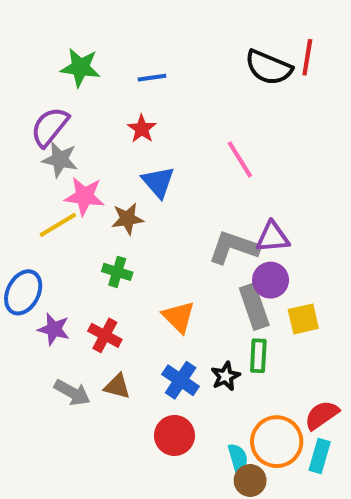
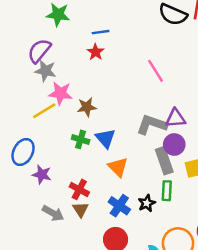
blue line: (152, 78) -> (101, 32), moved
blue triangle: (158, 182) -> (106, 138), moved
red cross: (105, 335) -> (79, 189), moved
brown triangle: (117, 386) -> (81, 209), turned 42

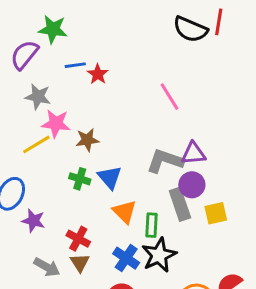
blue line: (101, 32) -> (75, 65), moved
purple semicircle: (39, 51) -> (24, 55), moved
green rectangle: (167, 191) -> (152, 225), moved
black star: (147, 203) -> (159, 255), size x1.6

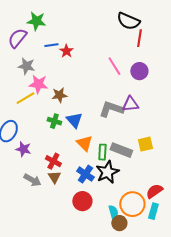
red line: (219, 22) -> (139, 38), moved
purple circle: (192, 185) -> (139, 71), moved
gray rectangle: (180, 204) -> (121, 150), moved, turned -50

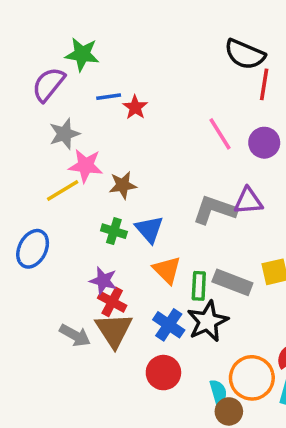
gray star: (26, 66) -> (64, 134), turned -30
purple star: (23, 149) -> (103, 281), moved
brown triangle: (54, 177) -> (114, 330), size x1.6

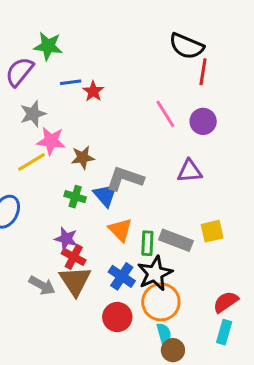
gray L-shape: (215, 210) -> (125, 179), moved
orange circle: (252, 378) -> (161, 302), moved

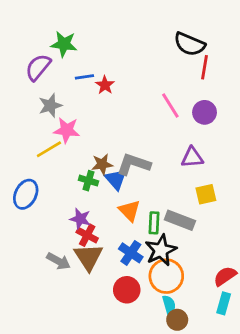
brown star: (83, 157) -> (102, 164), moved
yellow square: (212, 231) -> (206, 194), moved

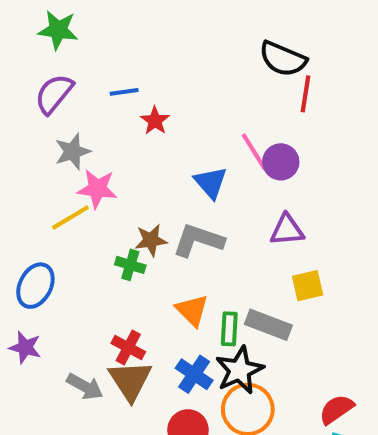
green star: (64, 44) -> (58, 30), moved
blue line: (84, 77) -> (124, 92), moved
purple circle: (205, 112) -> (281, 162), moved
blue triangle: (116, 179) -> (211, 183), moved
purple star: (80, 219) -> (25, 347), moved

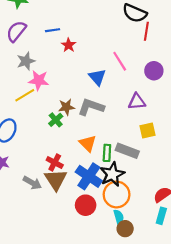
purple circle: (281, 162) -> (154, 71), moved
green cross: (130, 265) -> (56, 120), turned 32
blue cross: (194, 374) -> (89, 176), size x1.4

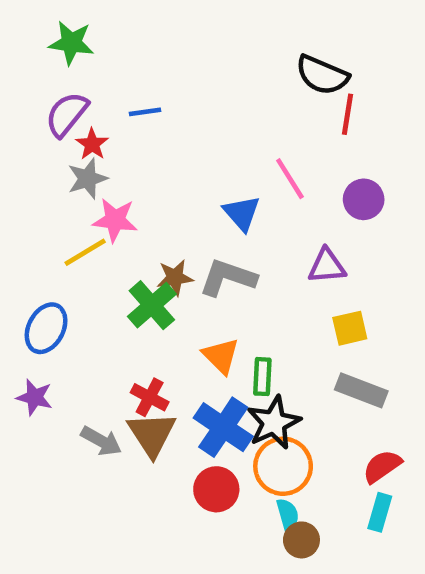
red star: (69, 45) -> (92, 144), moved
green cross: (56, 120) -> (152, 305), size x1.5
gray rectangle: (127, 151) -> (361, 390), moved

